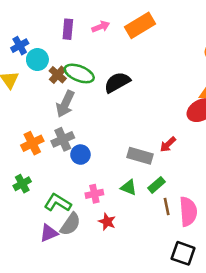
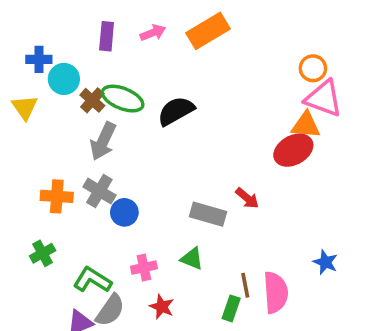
blue cross: (20, 46) -> (39, 59), turned 30
gray cross: (63, 139) -> (99, 191), turned -35
orange cross: (32, 143) -> (57, 196), turned 30
red arrow: (168, 144) -> (247, 198), turned -96
green rectangle: (156, 185) -> (231, 308), moved, turned -30

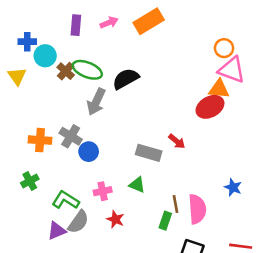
gray arrow: (103, 141) -> (96, 102), moved

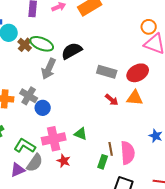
orange triangle: (219, 89) -> (135, 98), moved
gray rectangle: (149, 153) -> (107, 72), moved
pink cross: (103, 191) -> (54, 139), size x1.6

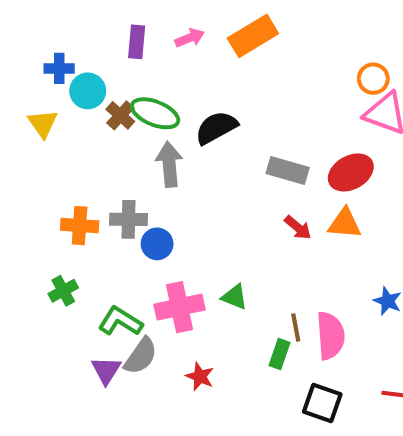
gray arrow: (49, 69) -> (169, 164), turned 150
gray cross: (29, 96) -> (129, 219), turned -30
red star: (64, 161) -> (200, 376), moved
purple triangle: (18, 170) -> (106, 370), turned -35

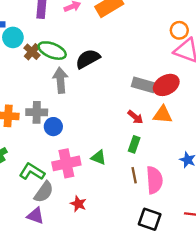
gray rectangle: (288, 170) -> (144, 85), moved
green rectangle: (279, 354) -> (134, 144), moved
purple triangle: (106, 370) -> (35, 216), moved, turned -42

